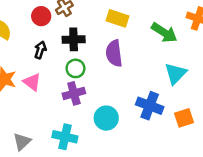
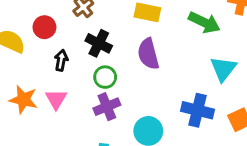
red circle: (41, 16) -> (44, 27), moved
black cross: (74, 39) -> (99, 43), turned 35
pink triangle: (32, 82) -> (56, 99), turned 30

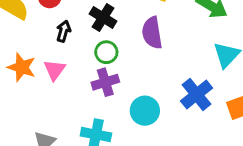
blue cross: (197, 110) -> (197, 94), turned 32

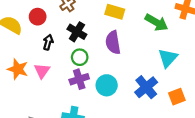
cyan circle: (145, 111) -> (107, 85), moved

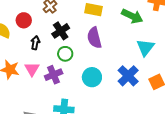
black cross: (77, 32) -> (61, 31), turned 30
purple cross: (79, 79) -> (54, 75), moved

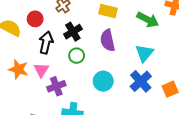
black arrow: (35, 43) -> (46, 43), size x1.5
cyan triangle: (145, 47) -> (144, 53), moved
purple cross: (54, 75) -> (56, 86), moved

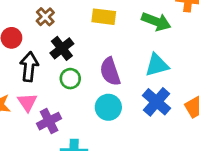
purple semicircle: (108, 40) -> (110, 72), moved
cyan triangle: (144, 53) -> (157, 65), turned 42

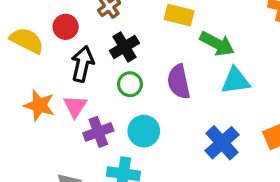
green arrow: (156, 22) -> (217, 44), moved
blue cross: (157, 102) -> (222, 143), moved
cyan circle: (108, 107) -> (144, 131), moved

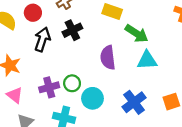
green circle: (130, 84) -> (72, 83), moved
pink triangle: (75, 106) -> (15, 95), moved, turned -30
cyan circle: (144, 131) -> (92, 98), moved

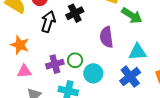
cyan triangle: (147, 60) -> (138, 52), moved
pink triangle: (15, 95) -> (24, 71), turned -42

